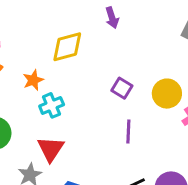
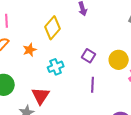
yellow diamond: (67, 47) -> (53, 28), turned -35
cyan cross: (52, 105) -> (56, 67), moved

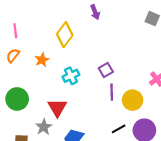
purple square: (89, 56) -> (106, 70), moved, turned 32
yellow circle: (119, 60) -> (133, 100), moved

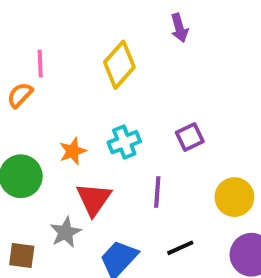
pink line: (15, 31) -> (40, 64), moved
orange star: (42, 60) -> (73, 151), moved
purple line: (112, 92) -> (157, 192), moved
black line: (119, 129) -> (180, 248), moved

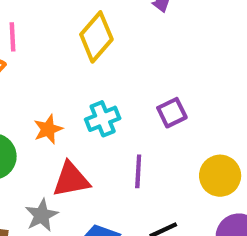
red triangle: (94, 199) -> (71, 180), turned 45

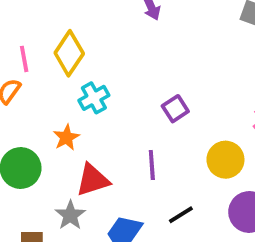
yellow diamond: (96, 37) -> (69, 53), moved
cyan cross: (103, 119) -> (94, 98), moved

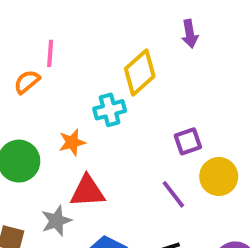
yellow diamond: (69, 53) -> (140, 73), moved
yellow circle: (225, 160) -> (219, 177), moved
purple line: (152, 165) -> (173, 194), moved, turned -48

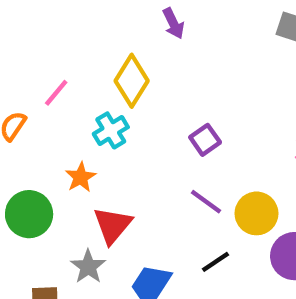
pink line: (50, 53) -> (56, 93), moved, turned 52
yellow circle: (219, 177) -> (256, 213), moved
red triangle: (88, 191) -> (113, 225), turned -30

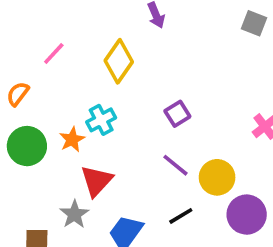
pink line: (56, 93) -> (54, 53), moved
cyan cross: (111, 130) -> (101, 120), moved
green circle: (29, 214) -> (27, 146), moved

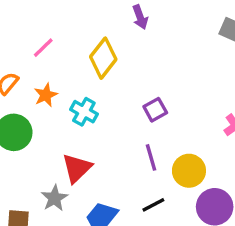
cyan cross: (101, 120) -> (84, 112), turned -36
orange star: (72, 139) -> (46, 95), moved
purple line: (175, 165) -> (151, 157), turned 32

